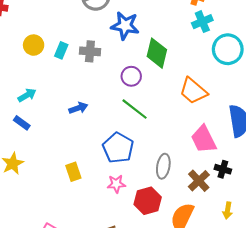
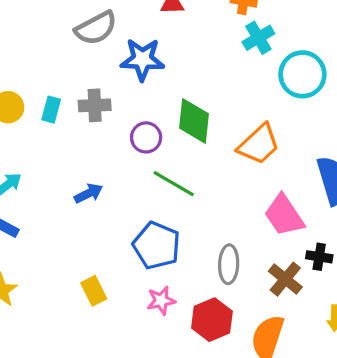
green diamond: (157, 53) -> (194, 121), moved
purple circle: (131, 76) -> (146, 137), moved
orange trapezoid: (193, 91) -> (259, 144), turned -76

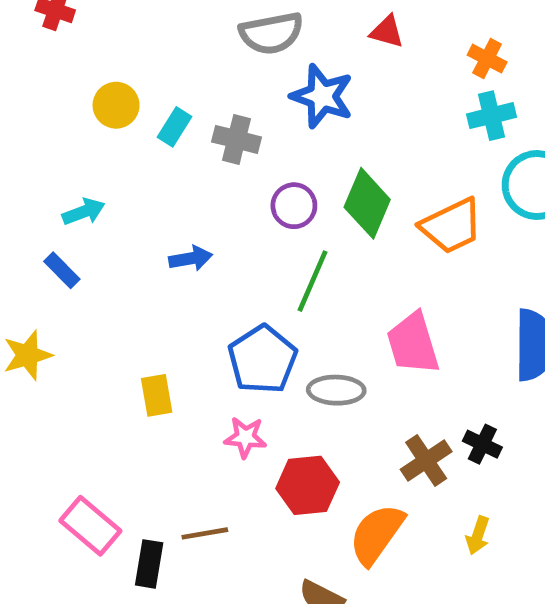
orange trapezoid: (259, 144) -> (451, 226), moved
green line: (174, 184) -> (313, 281), turned 66
pink trapezoid: (284, 215) -> (413, 343), moved
gray ellipse: (229, 264) -> (336, 390), moved, turned 72

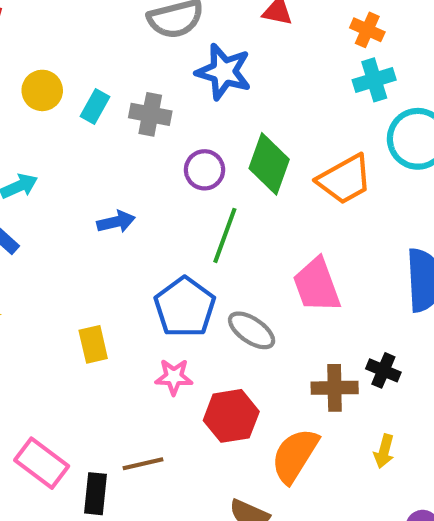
gray ellipse: (336, 390) -> (252, 330), turned 36
brown cross: (426, 460) -> (335, 388), turned 36

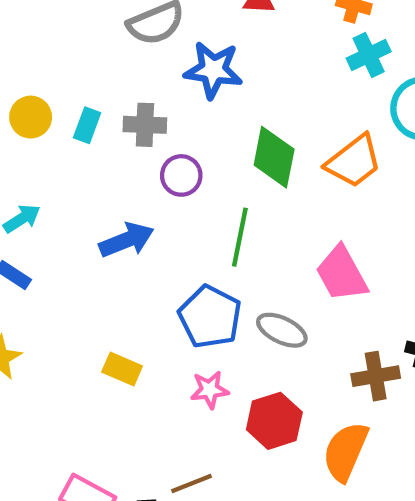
purple circle: (205, 170) -> (181, 175), moved
blue arrow: (116, 222) -> (126, 240), size x1.4
yellow rectangle: (93, 344) -> (122, 369), turned -45

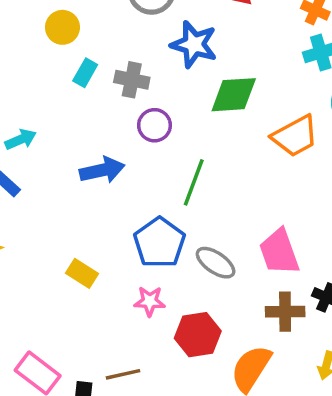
yellow circle: (31, 117) -> (62, 27), moved
green diamond: (274, 157) -> (234, 95), moved, turned 66
pink trapezoid: (342, 274) -> (279, 252), moved

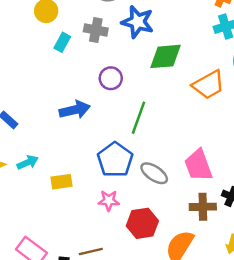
gray cross: (132, 80) -> (96, 30), moved
cyan arrow: (21, 139) -> (28, 162), moved
yellow rectangle: (82, 273) -> (61, 182), turned -40

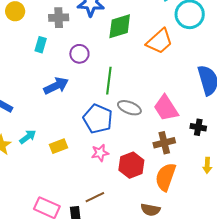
cyan rectangle: (62, 42) -> (41, 45), moved
gray ellipse: (154, 173) -> (129, 108), moved
brown cross: (203, 207) -> (164, 143), moved

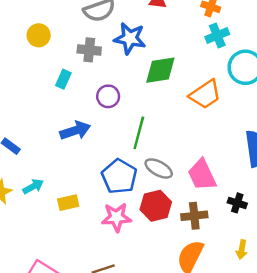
pink star: (100, 153) -> (116, 217), size x1.4
red hexagon: (131, 165) -> (156, 206), moved

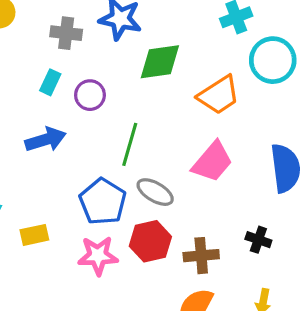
cyan rectangle: (63, 79) -> (50, 82), moved
pink trapezoid: (202, 175) -> (212, 162), moved, turned -116

